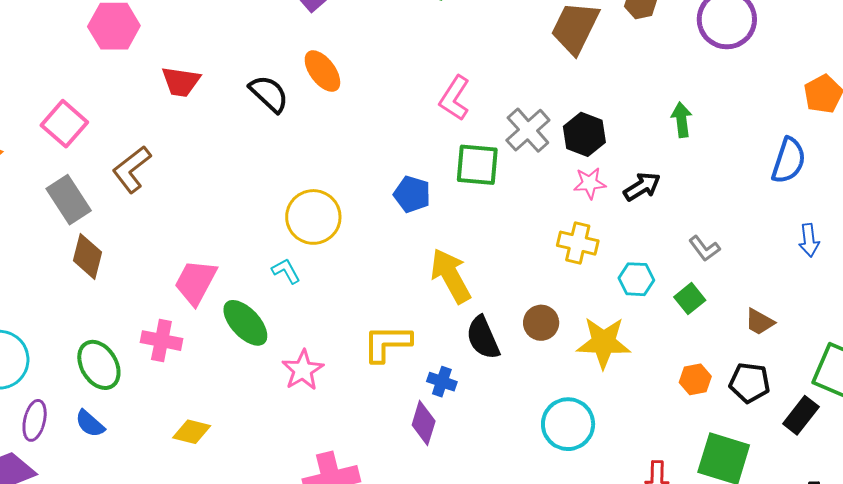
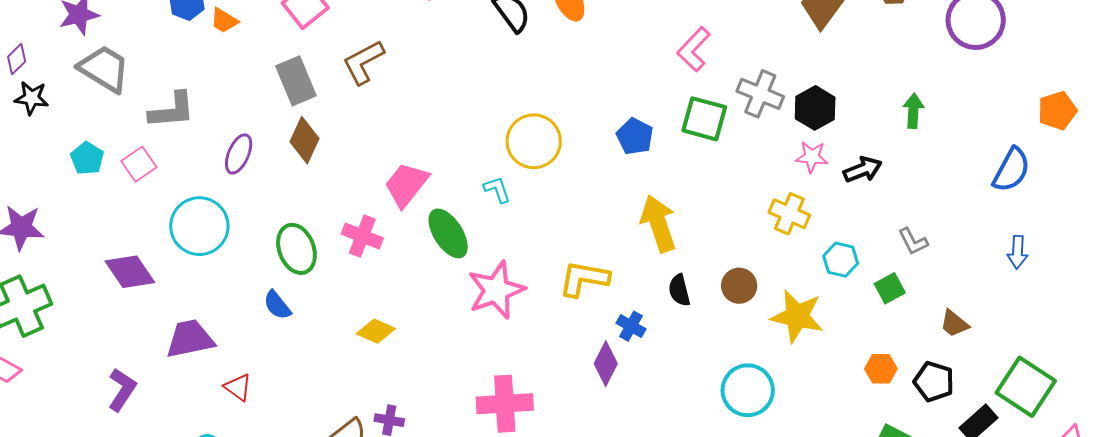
gray cross: (528, 130) -> (760, 94), turned -36
black semicircle: (483, 338) -> (679, 290), size x0.7
pink star: (303, 370) -> (496, 290), size x1.4
purple ellipse: (35, 420) -> (239, 154), moved

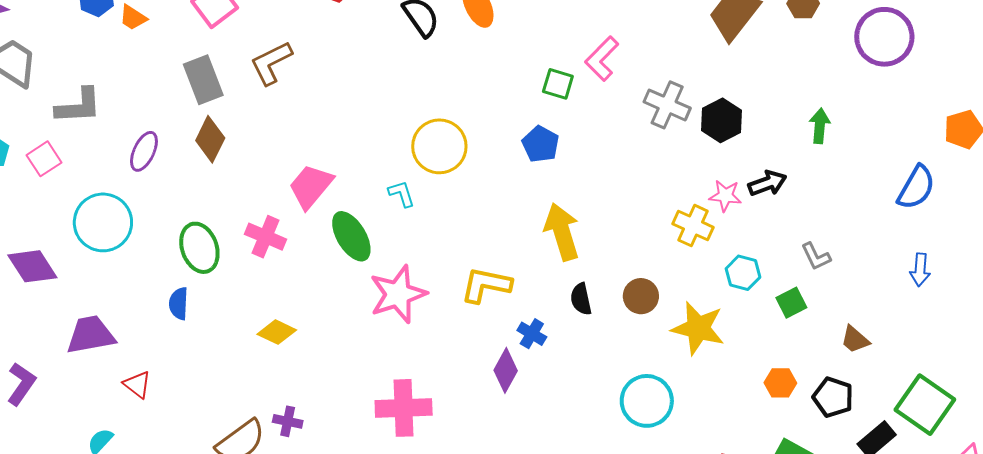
green square: (704, 119) -> (558, 84), moved, size x0.7
pink star: (812, 157) -> (725, 196), moved
blue semicircle: (277, 305) -> (179, 303), turned 40

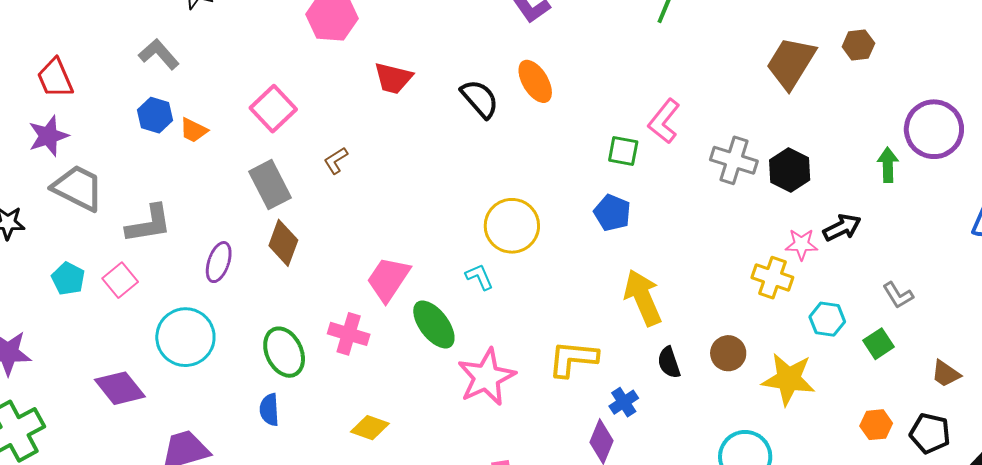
purple circle: (884, 37) -> (934, 129), moved
brown L-shape: (271, 63) -> (336, 161), size x0.6
blue cross: (532, 334) -> (624, 402), turned 32

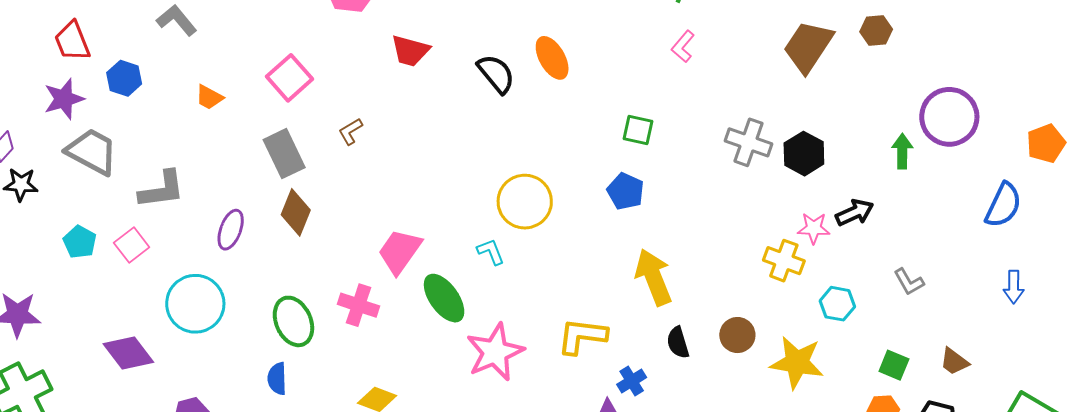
blue hexagon: (155, 115) -> (124, 78), moved
pink L-shape: (664, 121) -> (683, 46), moved, size x0.7
green square: (879, 344) -> (894, 365), moved, turned -36

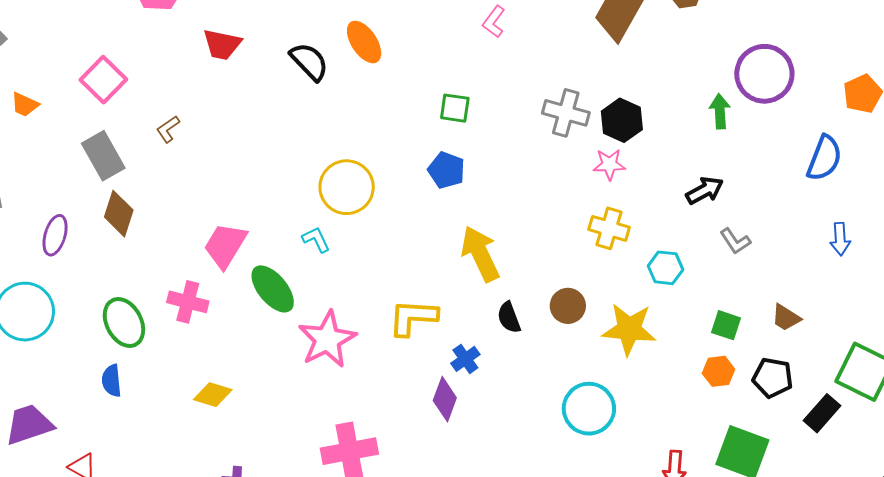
black arrow: (855, 213) -> (705, 190), moved
pink star: (814, 228) -> (609, 164), moved

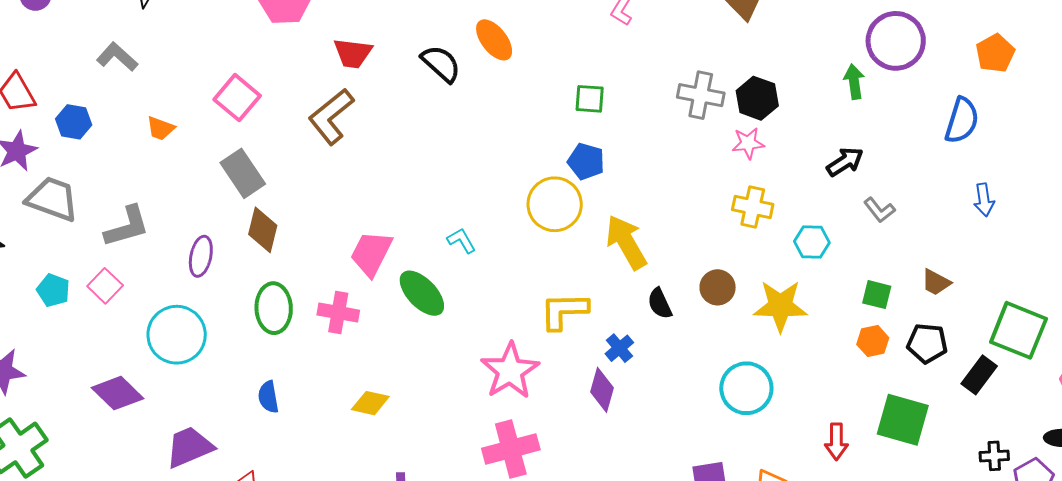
brown L-shape: (168, 129) -> (331, 116), moved, size x2.0
yellow circle: (347, 187) -> (555, 204), moved
green ellipse: (124, 323) -> (274, 308), moved, turned 30
pink star: (327, 339) -> (510, 371), moved

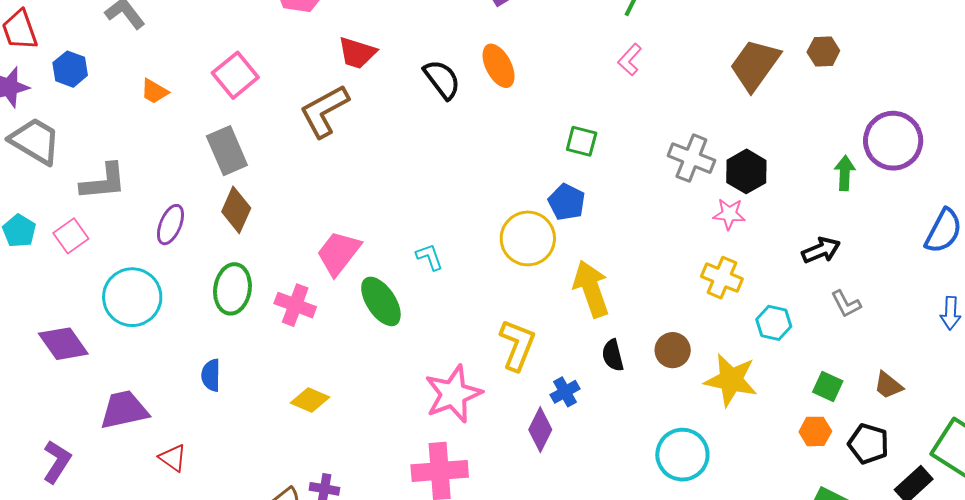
yellow L-shape: (564, 311) -> (517, 345), turned 102

